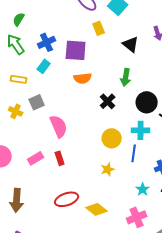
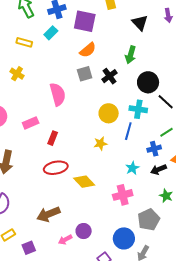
orange semicircle: (83, 78) -> (88, 50), turned -42
gray square: (37, 102) -> (85, 74), moved
red rectangle: (60, 158) -> (53, 138), moved, turned 32

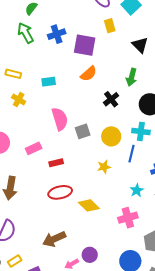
cyan rectangle: (51, 33) -> (49, 82), moved, turned 40
yellow rectangle: (24, 42) -> (13, 74), moved
gray square: (85, 74) -> (83, 131), moved
red rectangle: (53, 138) -> (56, 163), turned 56

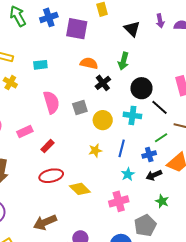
orange semicircle: (89, 74) -> (89, 63), moved, turned -126
gray square: (83, 131) -> (80, 107), moved
blue line: (132, 154) -> (122, 148), moved
red rectangle: (56, 163) -> (47, 146), turned -32

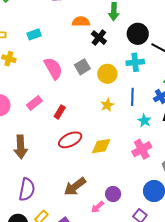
yellow diamond: (80, 189) -> (101, 146), turned -40

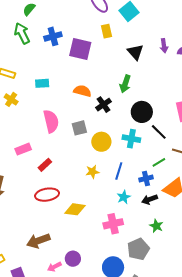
orange semicircle: (81, 22) -> (82, 91), moved

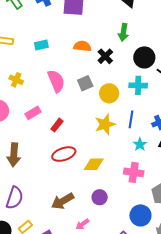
yellow cross: (11, 99) -> (16, 80), moved
yellow star: (92, 172) -> (105, 124), size x1.5
pink cross: (113, 224) -> (134, 172), turned 30
purple circle: (73, 259) -> (100, 197), moved

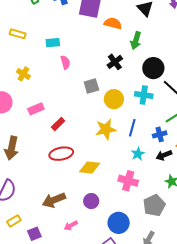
orange semicircle: (82, 46) -> (113, 23), moved
pink semicircle: (56, 81) -> (65, 62), moved, size x0.6
blue circle: (140, 215) -> (119, 223), moved

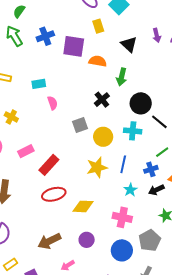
red rectangle: (58, 124) -> (49, 165), size x1.5
blue circle: (119, 223) -> (122, 250), moved

